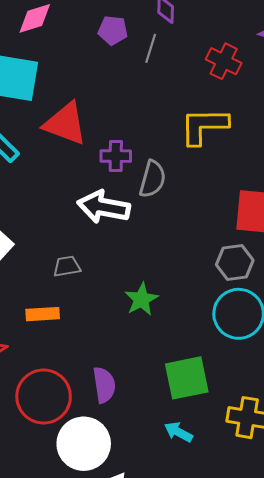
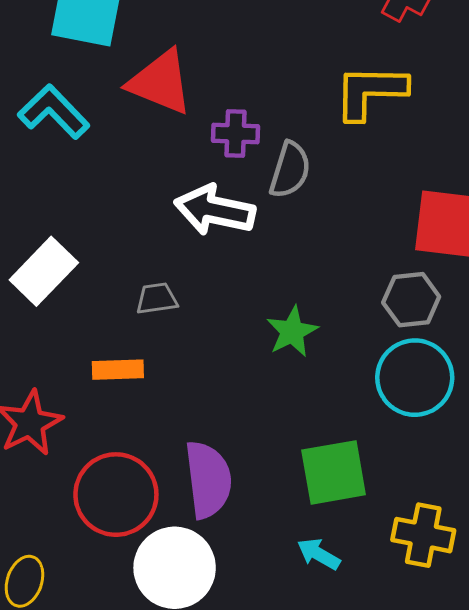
green star: (141, 299) -> (292, 332), moved
purple semicircle: (104, 385) -> (208, 480), size x1.4

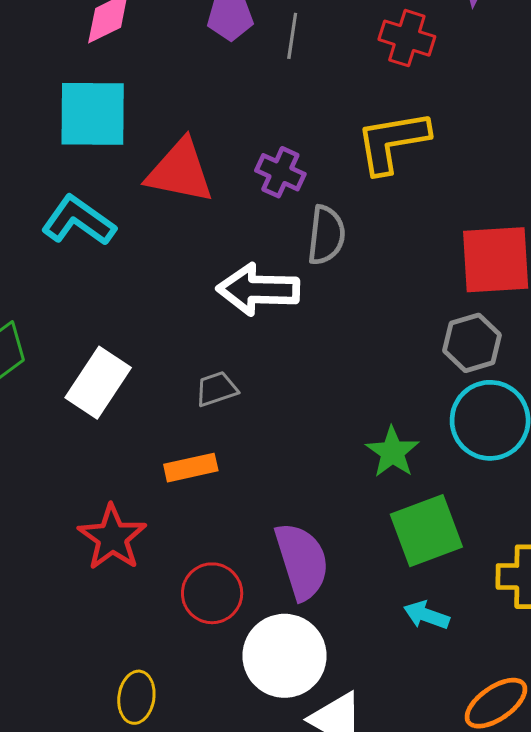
purple cross: (235, 133) -> (280, 172), moved, turned 33
green star: (292, 332) -> (392, 452), moved
red circle: (116, 495) -> (212, 593), size x0.7

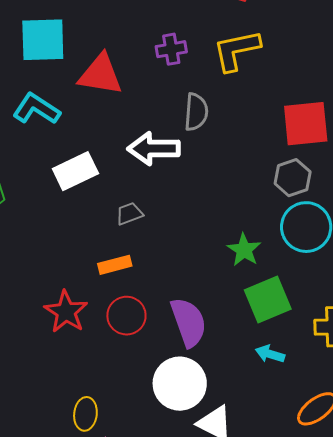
purple cross: (280, 172) -> (171, 49), moved, turned -32
white rectangle: (98, 383) -> (75, 171), moved, turned 33
red circle: (212, 593) -> (126, 316), moved

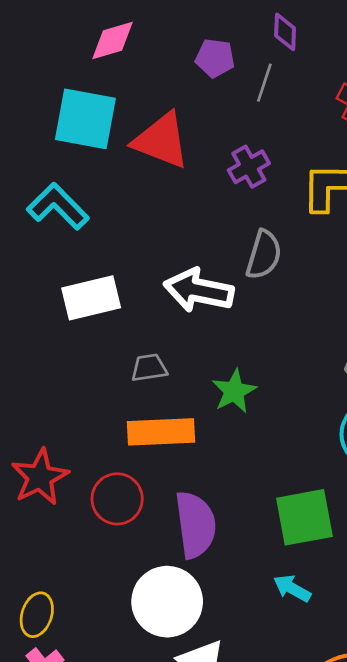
purple cross: (171, 49) -> (249, 167), turned -32
red triangle: (100, 75) -> (161, 141), moved
green star: (244, 250) -> (234, 391), moved
orange rectangle: (115, 265) -> (161, 432), moved, size x1.5

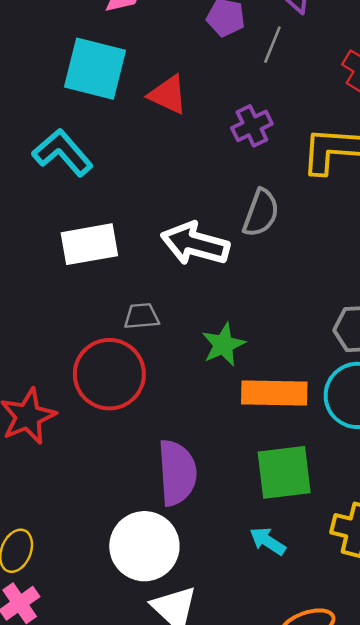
red triangle: (161, 141) -> (168, 95), size x0.7
orange rectangle: (161, 432) -> (274, 393), moved
red circle: (117, 499) -> (109, 374), moved, size x1.4

